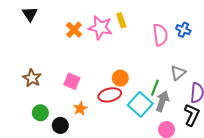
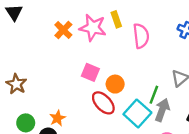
pink semicircle: (160, 35) -> (141, 36), moved
pink square: (72, 81) -> (90, 72), moved
red ellipse: (110, 95) -> (103, 103), turned 60
orange star: (80, 109) -> (57, 118), moved

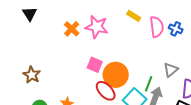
yellow rectangle: (116, 19) -> (134, 16), moved, turned -40
pink semicircle: (141, 36) -> (157, 27), moved
orange circle: (115, 84) -> (116, 75), size x1.6

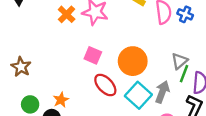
orange circle: (116, 75) -> (133, 61), moved
green line: (149, 84) -> (184, 74), moved

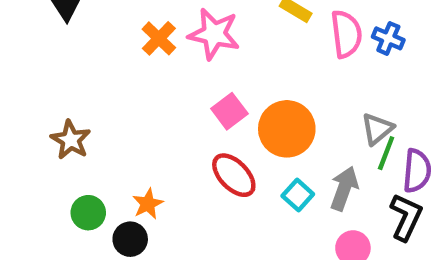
pink square: (93, 55) -> (229, 111), moved, turned 30
cyan square: (138, 95) -> (298, 195), size x0.6

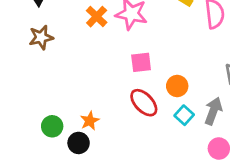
pink square: (229, 111) -> (141, 62), turned 30
orange circle: (287, 129) -> (177, 86), moved, size x0.6
brown star: (71, 140) -> (41, 37), moved, turned 30

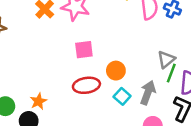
red ellipse: (144, 103) -> (86, 85), turned -55

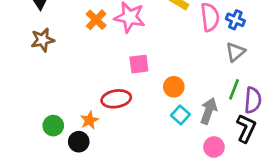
gray triangle: (166, 59) -> (235, 52), moved
red ellipse: (86, 85) -> (116, 99), moved

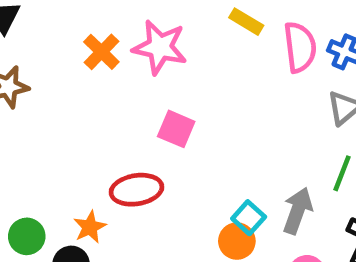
pink square: (139, 64) -> (176, 129), turned 30
orange circle: (174, 87) -> (237, 241), moved

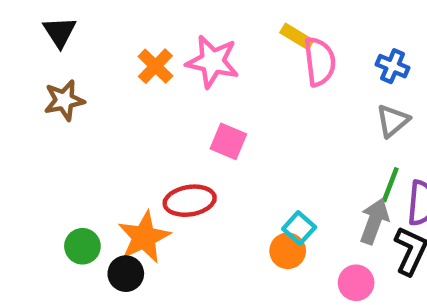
pink semicircle: (300, 47) -> (320, 62), moved
gray arrow: (298, 211) -> (374, 221), moved
orange star: (90, 227) -> (144, 237), size x1.6

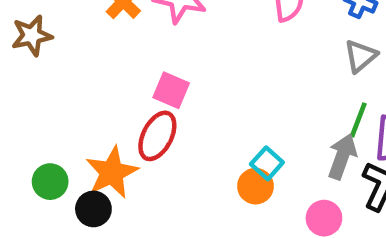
pink square: (228, 141) -> (171, 90), moved
red ellipse: (190, 201) -> (157, 136), turned -54

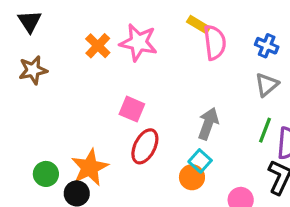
red ellipse: (157, 136) -> (145, 146), moved
gray arrow: (342, 156) -> (208, 124), moved

